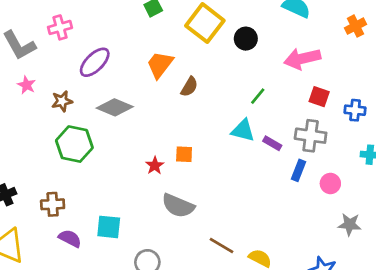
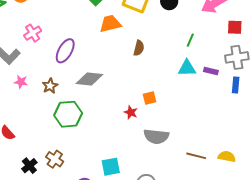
orange trapezoid: (160, 65) -> (110, 24), moved, turned 55
brown cross: (53, 204) -> (55, 159), moved, turned -36

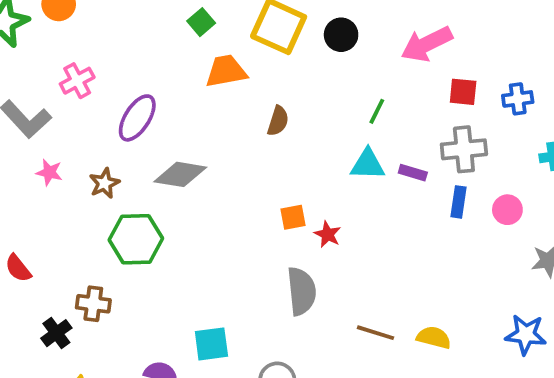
red star: (131, 112) -> (328, 234), moved
gray semicircle: (156, 136) -> (302, 291), turned -105
brown cross: (55, 159) -> (93, 304), moved, turned -30

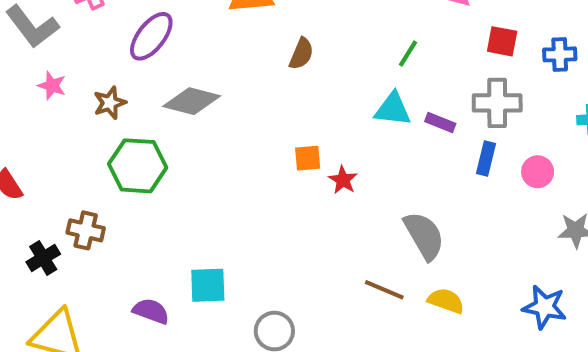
gray semicircle: (302, 291) -> (424, 236), moved, turned -30

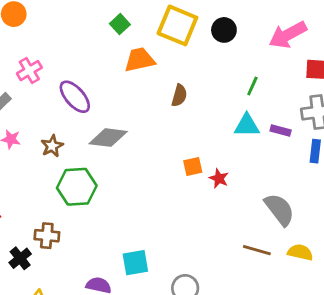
purple ellipse: (151, 36) -> (75, 97), turned -72

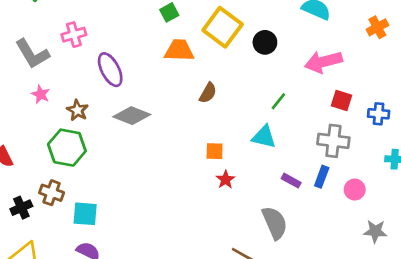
purple rectangle: (281, 130) -> (291, 181), moved
brown star: (52, 146) -> (77, 110), turned -30
orange square: (193, 167) -> (215, 151), moved
green hexagon: (77, 187) -> (67, 148), moved
cyan square: (135, 263) -> (85, 214), moved

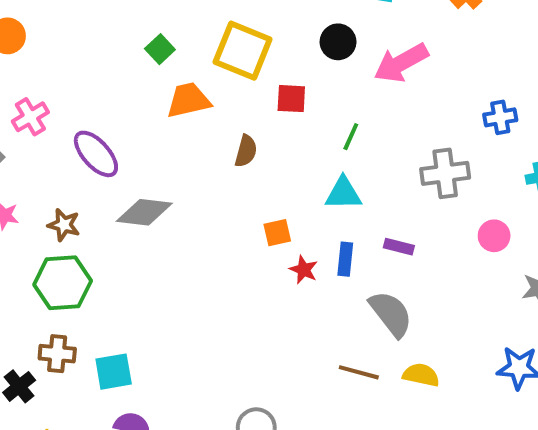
black circle: (265, 42) -> (338, 42), moved
red square: (341, 101) -> (291, 99), moved
blue rectangle: (322, 177) -> (345, 259), moved

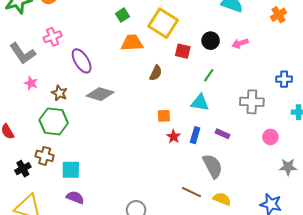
black circle: (338, 42) -> (211, 41), moved
pink arrow: (401, 63) -> (240, 43), size x0.6

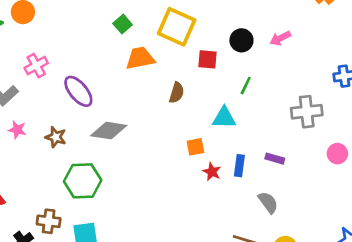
cyan triangle: (200, 103) -> (224, 118), moved
green hexagon: (54, 121) -> (83, 181), moved
gray semicircle: (213, 166) -> (268, 202), size x0.7

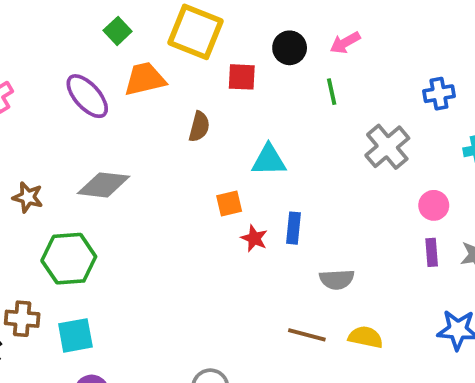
green line: (246, 86) -> (332, 92), moved, turned -36
purple ellipse: (78, 91) -> (87, 96), moved
gray cross: (307, 112) -> (387, 147), turned -32
purple rectangle: (275, 159) -> (432, 252), moved, turned 72
gray semicircle: (268, 202) -> (337, 279), turned 125

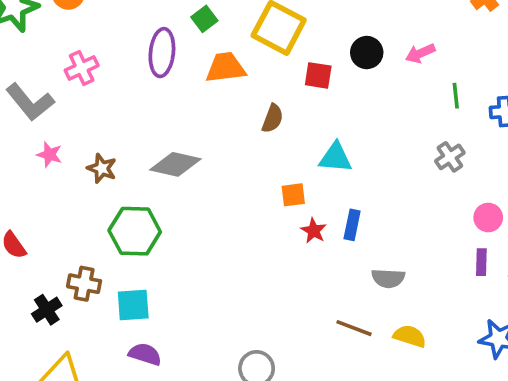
green line: (332, 92) -> (456, 96), moved
purple ellipse: (87, 96) -> (162, 53), moved, turned 42
gray cross: (387, 147) -> (450, 157), size x0.7

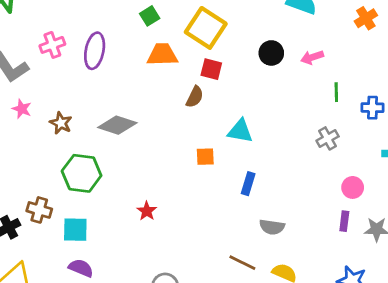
purple ellipse: (162, 53) -> (95, 51), moved
red square: (318, 75) -> (211, 69), moved
red star: (314, 231) -> (147, 211), moved

